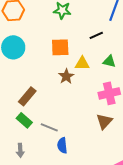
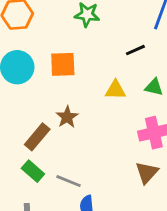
orange square: (60, 47) -> (63, 64), moved
brown star: (66, 76) -> (67, 117), moved

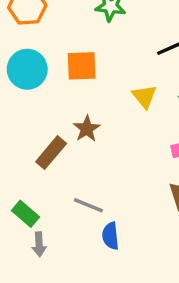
yellow triangle: (115, 90) -> (145, 96), turned 50
green rectangle: (33, 171) -> (26, 214), moved

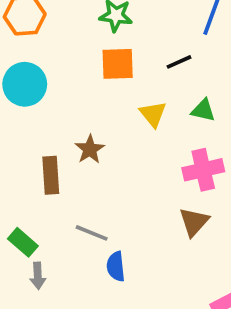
orange square: (82, 66) -> (118, 64), moved
brown rectangle: (51, 153) -> (51, 175), turned -44

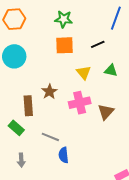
pink cross: (203, 170) -> (80, 103), moved
brown triangle: (194, 222) -> (106, 112), moved
green rectangle: (23, 242) -> (16, 128), moved

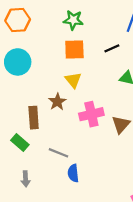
yellow triangle: (84, 73) -> (73, 80), moved

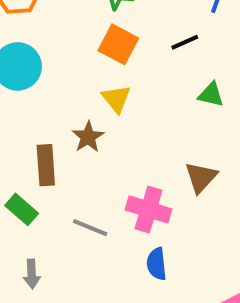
orange square: (74, 49) -> (118, 44), turned 30
pink cross: (91, 114) -> (149, 209), moved, turned 30
blue semicircle: (73, 173) -> (157, 264), moved

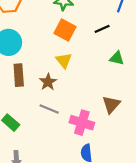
brown rectangle: (46, 165) -> (19, 75), moved
gray line: (90, 228) -> (49, 109), moved

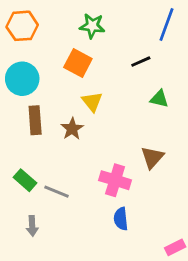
orange square: (65, 30) -> (78, 63), moved
gray line: (49, 109) -> (56, 192), moved

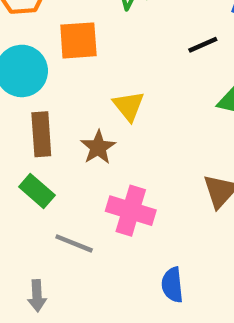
orange square: (78, 63) -> (78, 40), moved, turned -32
green rectangle: (25, 180) -> (37, 191), moved
pink cross: (115, 180) -> (131, 211), moved

